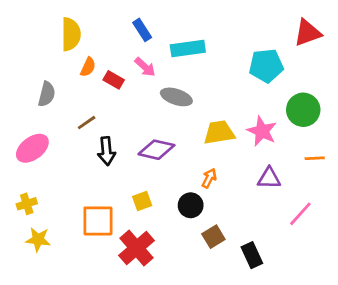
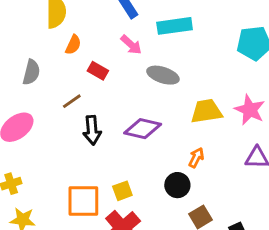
red rectangle: (114, 80) -> (98, 71), moved
yellow square: (142, 201) -> (122, 191), moved

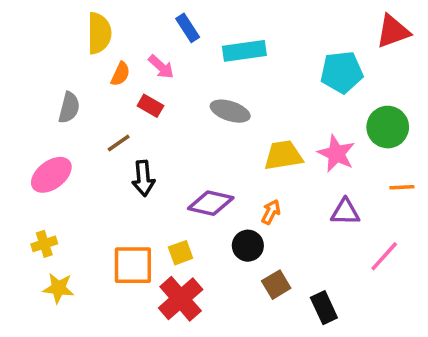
pink arrow: (131, 45) -> (161, 67), moved
purple diamond: (143, 129) -> (211, 203), moved

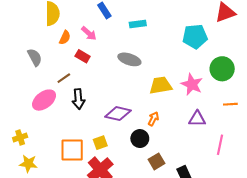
cyan rectangle: (244, 51) -> (138, 24), size x0.7
gray semicircle: (69, 108) -> (35, 57), turned -42
pink ellipse: (51, 175) -> (44, 100), moved
pink line: (384, 256) -> (220, 145), turned -30

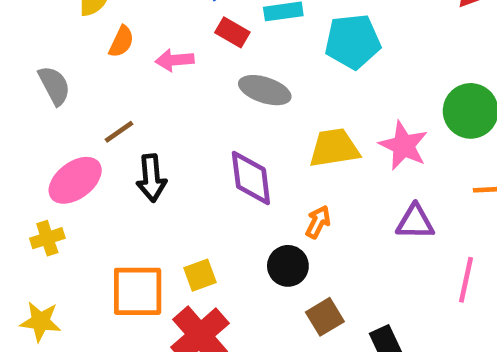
pink arrow: (89, 33) -> (175, 60), moved, turned 133
cyan pentagon: (195, 36) -> (353, 42), moved
red rectangle: (83, 56) -> (232, 32), moved
purple diamond: (118, 114) -> (251, 178), moved, turned 70
yellow cross: (20, 137) -> (47, 238), moved

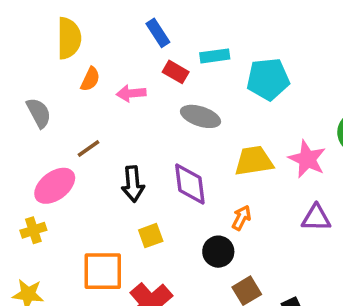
black arrow: (151, 178) -> (133, 184), moved
yellow square: (200, 275) -> (151, 236), moved

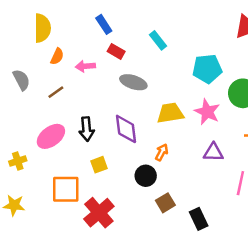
cyan rectangle: (215, 56) -> (158, 40), moved, turned 60
cyan pentagon: (268, 79) -> (207, 69), moved
brown line: (88, 148) -> (56, 92), moved
pink ellipse: (55, 186) -> (51, 136), moved

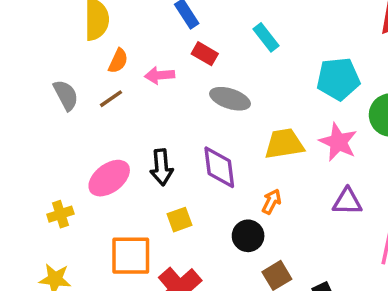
brown line: (56, 92) -> (111, 99), moved

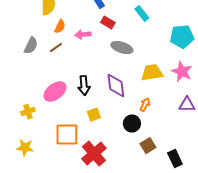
gray semicircle: (66, 95) -> (31, 46), turned 54

